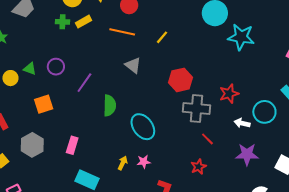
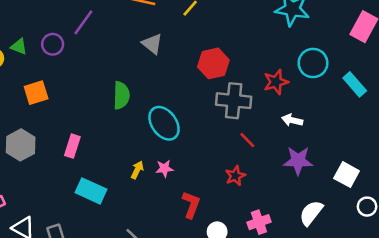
purple line: (84, 83) -> (83, 22), moved
cyan circle: (264, 112) -> (313, 63), moved

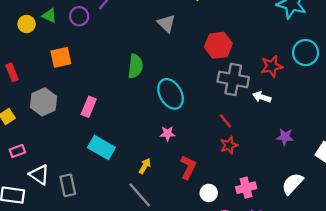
white arrow: (292, 120) -> (262, 97), moved
red line: (247, 140) -> (225, 121), moved
purple star: (298, 161) -> (285, 137), size x0.7
yellow arrow: (137, 170) -> (145, 166), moved

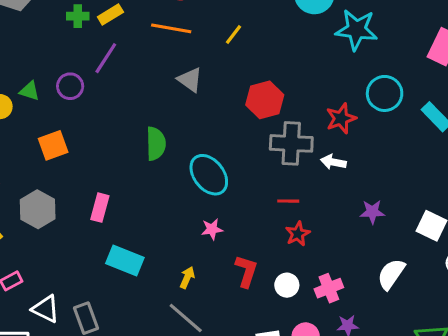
red line: (225, 121) -> (288, 201), turned -42
white circle: (209, 193) -> (287, 285), moved

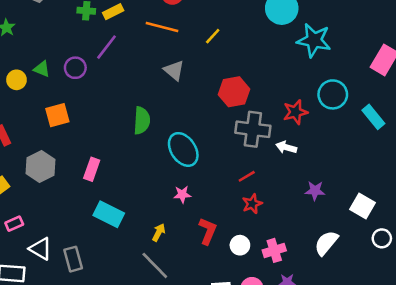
red line: (288, 201) -> (247, 176), turned -36

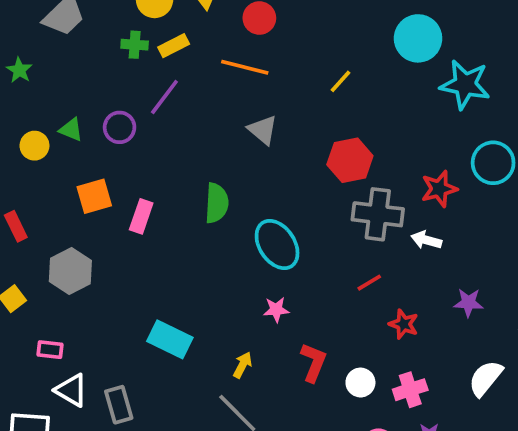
yellow line: (213, 36) -> (341, 81), moved
pink rectangle: (92, 169) -> (141, 216), moved
red star: (252, 204) -> (404, 324), moved, turned -30
pink rectangle: (14, 224) -> (50, 350), moved, turned 30

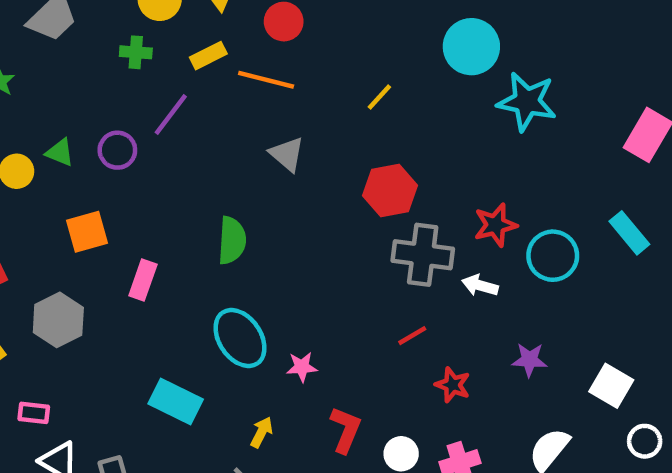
yellow rectangle: (174, 46) -> (208, 56), moved
cyan circle: (493, 163) -> (553, 256), moved
pink rectangle: (141, 216) -> (143, 280), moved
cyan ellipse: (277, 244) -> (240, 338), moved

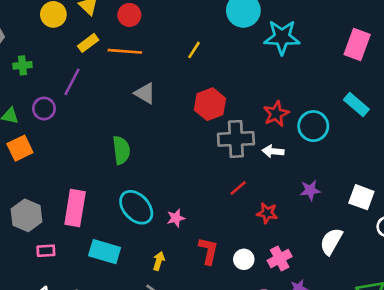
green cross: (136, 52) -> (22, 65), moved
orange square: (87, 232) -> (20, 148), moved
pink rectangle: (143, 280) -> (75, 208), moved, size x1.5
pink rectangle: (34, 413) -> (46, 251), moved

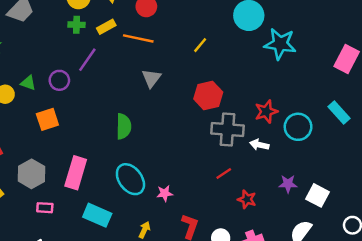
green cross: (22, 65) -> (77, 25), moved
gray triangle: (145, 93) -> (151, 78), turned 30
orange square: (20, 148) -> (47, 119), moved
white square: (361, 197) -> (317, 195), moved

